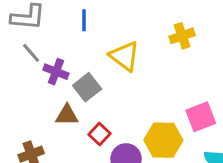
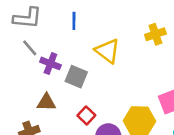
gray square: (87, 87) -> (76, 77), turned -30
brown triangle: (67, 115) -> (46, 102), moved

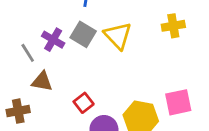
gray line: (30, 48) -> (28, 53), moved
gray square: (76, 77) -> (83, 34), moved

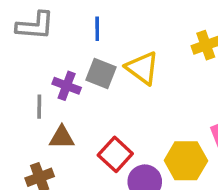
gray line: (28, 53) -> (39, 107), turned 42
red square: (84, 103) -> (115, 154), size x1.4

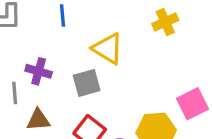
gray square: (101, 73) -> (87, 83), moved, turned -32

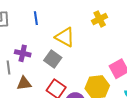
gray square: (87, 83) -> (53, 59), turned -36

